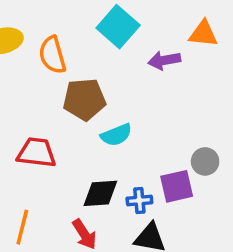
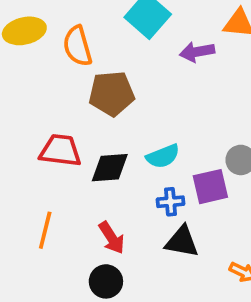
cyan semicircle: (116, 135) -> (163, 156), moved
black diamond: (100, 193) -> (110, 168), moved

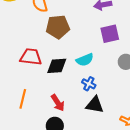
purple square: (210, 187) -> (110, 34), moved
blue cross: (170, 202) -> (89, 84), turned 32

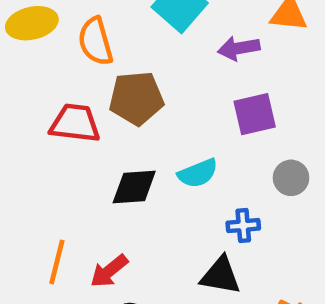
red trapezoid: (31, 57) -> (75, 123), moved
blue cross: (89, 84) -> (243, 226), moved, turned -32
red arrow: (58, 103) -> (109, 271), moved, turned 84

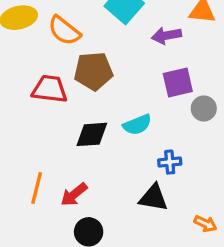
orange semicircle: (95, 41) -> (64, 31), turned -36
gray circle: (291, 178) -> (204, 108), moved

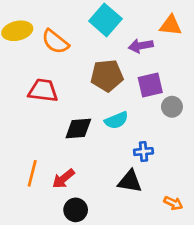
brown pentagon: (93, 71) -> (107, 76), moved

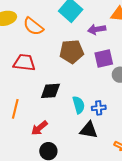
cyan semicircle: (116, 120) -> (79, 105), moved, turned -84
orange line: (32, 173) -> (15, 109), moved

